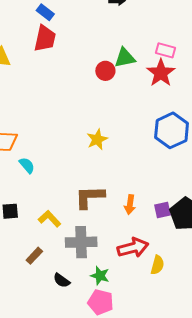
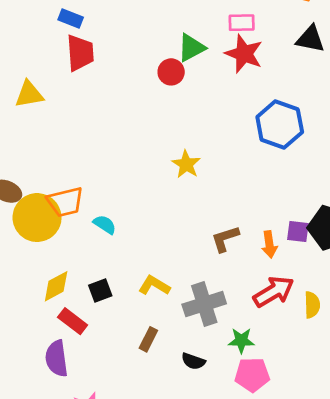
brown L-shape: (90, 197) -> (225, 239), moved, size x0.7
orange arrow: (130, 205) -> (269, 244), moved
purple square: (162, 210) -> (298, 231), turned 36

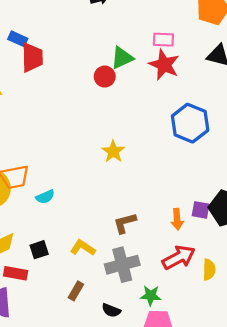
blue rectangle: (71, 18) -> (18, 39), moved
cyan semicircle: (105, 224) -> (45, 197), turned 120
brown L-shape: (225, 239) -> (125, 223), moved
red rectangle: (73, 321) -> (16, 273), turned -30

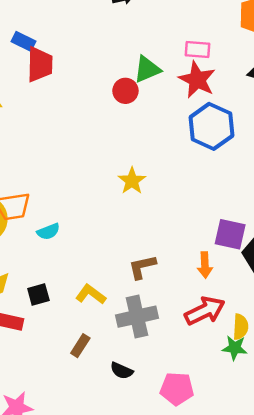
blue hexagon: (190, 123) -> (211, 126), moved
purple square: (201, 210) -> (230, 234), moved, size x1.4
green star: (151, 296) -> (235, 348), moved

